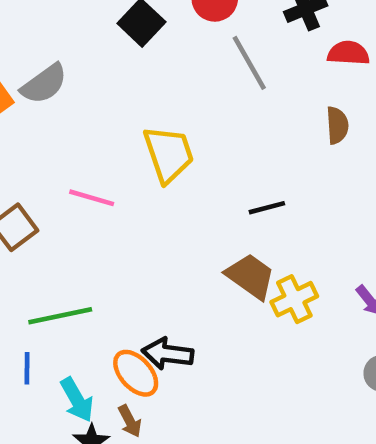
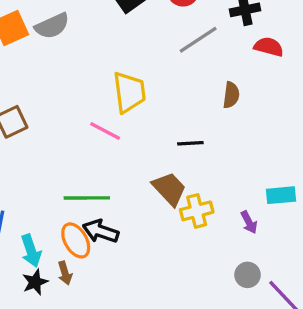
gray line: (249, 63) -> (198, 40), turned 75
brown semicircle: (337, 125) -> (231, 95), moved
pink line: (92, 198) -> (105, 131), moved
green line: (60, 316) -> (87, 198), moved

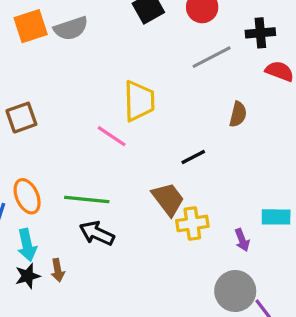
black line: (190, 143) -> (193, 157), turned -30
orange ellipse: (76, 240) -> (27, 196), moved
gray circle: (248, 275) -> (235, 291), size x1.6

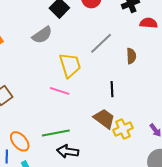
gray semicircle: (71, 28) -> (42, 35), moved
gray line: (212, 57) -> (101, 43), moved
black line: (193, 157) -> (112, 89), turned -49

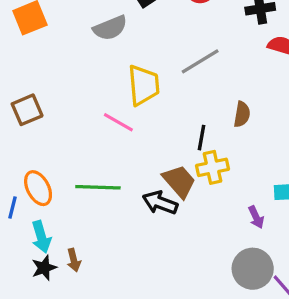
brown semicircle: (131, 56) -> (242, 114), moved
yellow cross: (123, 129) -> (212, 167), moved
black arrow: (68, 151) -> (160, 203), moved

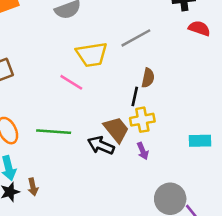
yellow trapezoid: (144, 85) -> (92, 55), turned 84
brown semicircle: (242, 114) -> (148, 78), moved
purple arrow: (256, 217) -> (143, 151), moved

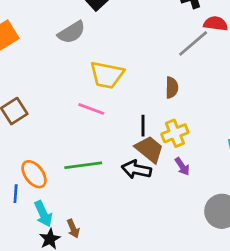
gray line: (136, 38) -> (193, 43), moved
yellow trapezoid: (92, 55) -> (107, 75), turned 32
black line: (135, 96) -> (143, 126), moved

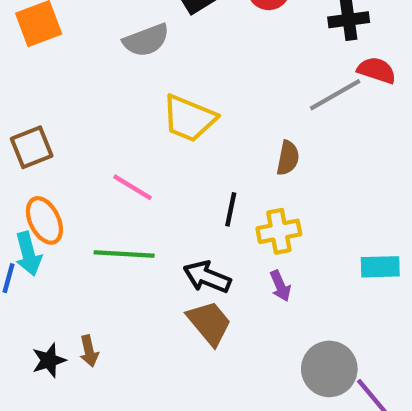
pink line: (91, 109) -> (133, 187), moved
brown trapezoid: (149, 149) -> (209, 323), moved
orange ellipse: (34, 174) -> (44, 220), moved
cyan arrow: (43, 214) -> (28, 254), moved

